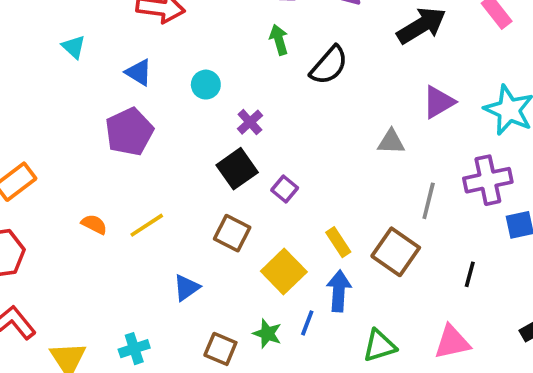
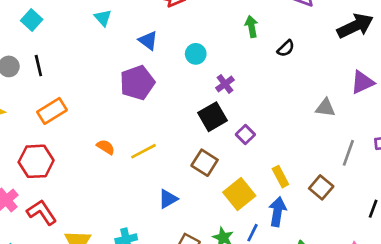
black semicircle: (329, 65) -> (286, 48), size x0.6
brown square: (396, 252) -> (321, 187), size x0.7

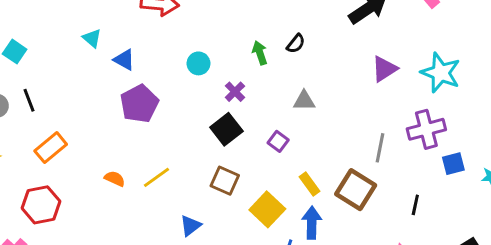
green arrow: (251, 27) -> (260, 53), moved
blue triangle: (148, 41) -> (124, 60), moved
gray triangle: (325, 108) -> (304, 101), moved
purple square: (245, 135) -> (278, 141), moved
brown square: (321, 187) -> (356, 190), size x1.5

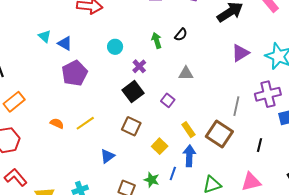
cyan triangle: (92, 38) -> (45, 36), moved
yellow square: (267, 209) -> (160, 146), size x0.7

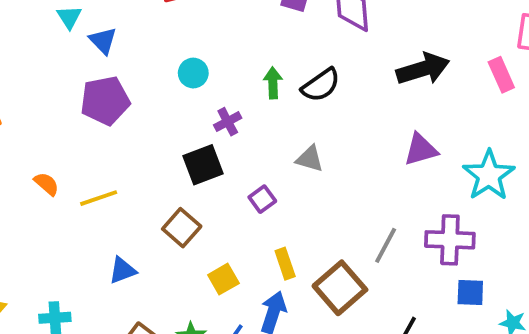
black semicircle: (181, 35) -> (321, 85), size x1.5

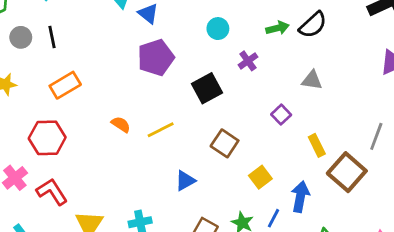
green arrow: (273, 83) -> (277, 28), turned 85
black square: (203, 165) -> (207, 88), moved
yellow rectangle: (285, 264) -> (317, 145), moved

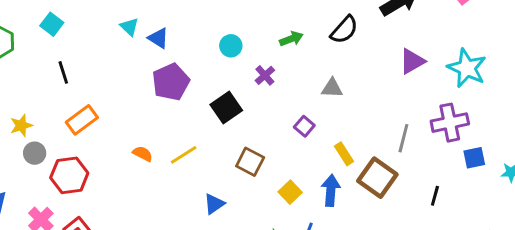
black semicircle: (313, 25) -> (344, 30), moved
gray circle: (21, 37) -> (35, 153), moved
blue arrow: (300, 197) -> (331, 190), moved

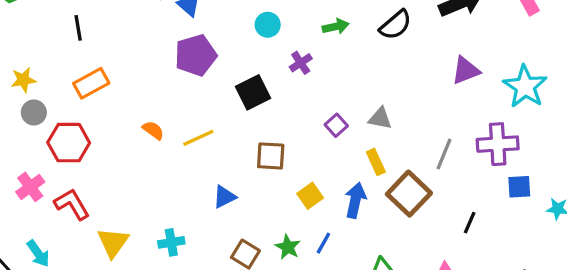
gray triangle: (332, 88) -> (380, 118), moved
brown square: (250, 162) -> (271, 156), turned -32

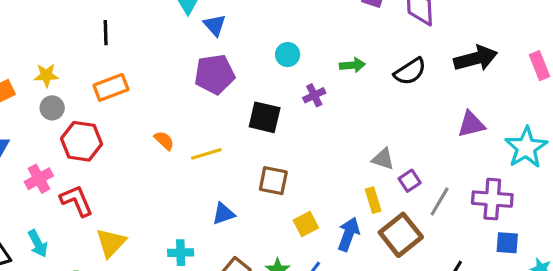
black square: (253, 92) -> (265, 117), turned 32
purple square: (336, 125) -> (410, 181), moved
cyan cross: (171, 242) -> (181, 253), moved

